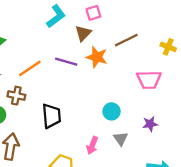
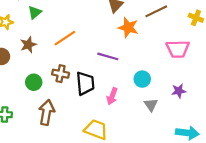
purple line: (66, 62) -> (108, 56), moved
brown cross: (16, 96) -> (61, 74), moved
pink arrow: (92, 145) -> (112, 96), moved

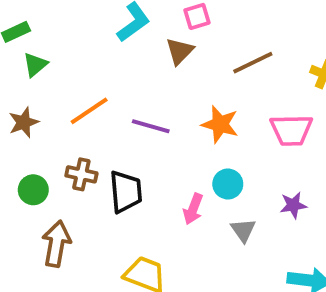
orange star: (128, 27) -> (220, 124), moved
purple line: (108, 56) -> (151, 126), moved
pink arrow: (112, 96) -> (193, 209), moved

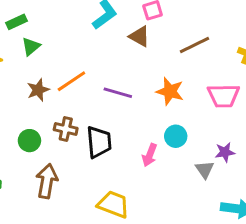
brown triangle: (180, 51) -> (140, 36), turned -45
brown star: (24, 122) -> (38, 90), moved
gray triangle: (243, 230) -> (205, 170), moved

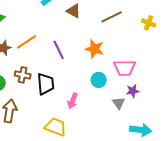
purple line: (118, 93) -> (59, 50), turned 48
pink trapezoid: (223, 96) -> (125, 68), moved
pink arrow: (150, 155) -> (73, 101), moved

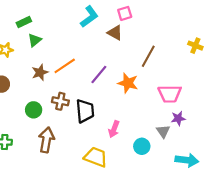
brown line: (112, 17) -> (148, 56), moved, turned -35
orange star: (95, 49) -> (128, 83), moved
purple line: (59, 50) -> (99, 74), turned 66
cyan circle: (99, 80) -> (142, 146), moved

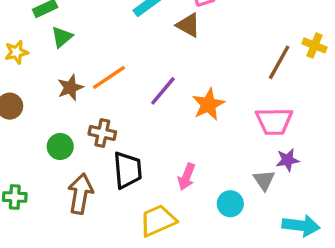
brown line: (148, 56) -> (279, 62), moved
orange star: (128, 83) -> (208, 104), turned 30
black trapezoid: (85, 111) -> (128, 170), moved
yellow trapezoid: (96, 157) -> (158, 221), turned -45

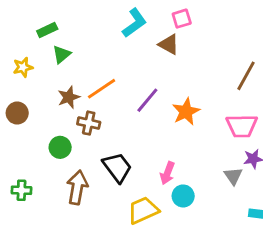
brown cross: (102, 133) -> (89, 123), moved
black trapezoid: (128, 170) -> (117, 167), turned -32
cyan circle: (230, 204) -> (183, 196), moved

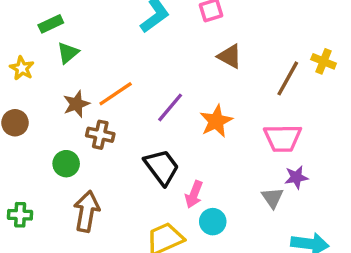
brown triangle: (169, 44) -> (230, 56), moved
yellow star: (23, 67) -> (22, 68), turned -30
black trapezoid: (117, 167) -> (162, 167), moved

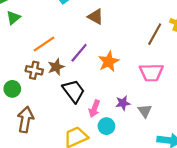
brown triangle: (230, 56) -> (96, 17), moved
brown star: (76, 104) -> (56, 67), moved
purple star: (296, 177) -> (123, 103), moved

